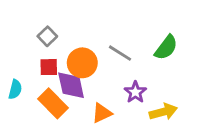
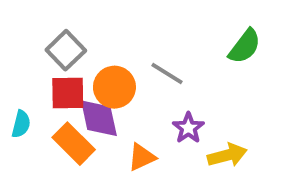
gray square: (47, 36) -> (66, 50), size x1.4
green semicircle: (166, 47) -> (245, 46), moved
red square: (49, 67) -> (68, 93), size x1.4

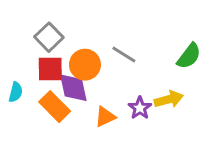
green semicircle: (245, 46) -> (189, 56), moved
purple star: (188, 128) -> (140, 108), moved
yellow arrow: (227, 155) -> (169, 99), moved

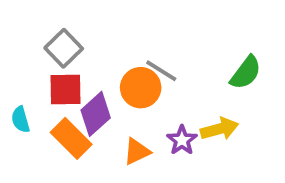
orange circle: (85, 65) -> (141, 88), moved
purple diamond: (73, 88) -> (96, 114), turned 60
cyan semicircle: (16, 92) -> (21, 120), turned 150

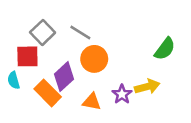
gray line: (161, 71) -> (80, 32), moved
red square: (66, 90) -> (27, 56), moved
orange triangle: (137, 151) -> (92, 102), turned 36

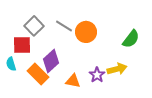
orange circle: (94, 59) -> (86, 32), moved

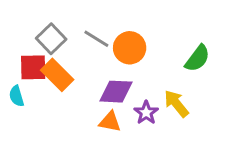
purple diamond: (51, 61) -> (116, 92), moved, turned 45
yellow arrow: (117, 69) -> (176, 104), turned -114
orange rectangle: (38, 74) -> (57, 75), moved

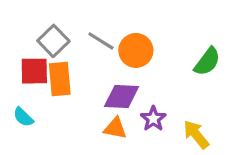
orange rectangle: (57, 75) -> (60, 79), turned 40
cyan semicircle: (16, 96) -> (23, 117), moved, turned -30
yellow arrow: (176, 104) -> (196, 135), moved

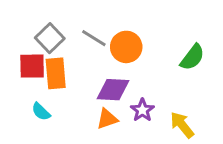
cyan semicircle: (23, 117) -> (41, 112), moved
orange triangle: (115, 128) -> (107, 119), turned -30

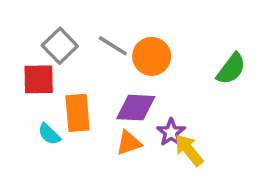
orange rectangle: (56, 73) -> (77, 113), moved
yellow arrow: (182, 125) -> (189, 150), moved

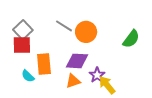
gray square: (60, 46) -> (23, 30), moved

